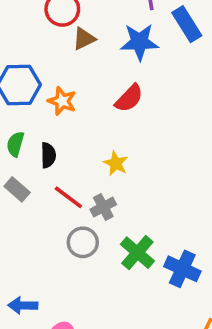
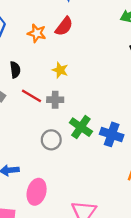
orange star: (62, 101) -> (37, 33), moved
gray cross: (103, 207) -> (55, 100), turned 35
gray circle: (83, 242) -> (51, 140), moved

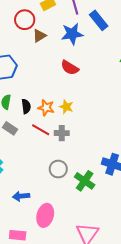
red semicircle: (64, 26) -> (70, 68), turned 84
orange star: (37, 33) -> (46, 108), moved
green cross: (81, 127) -> (85, 181), moved

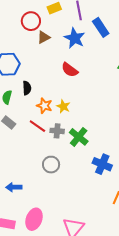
blue star: (72, 34) -> (75, 38), turned 30
black semicircle: (26, 106) -> (27, 88), moved
green cross: (85, 181) -> (79, 137), moved
pink ellipse: (45, 215) -> (34, 219), moved

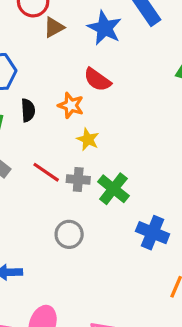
orange star: (44, 106) -> (71, 105), moved

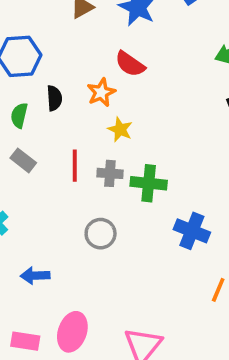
orange star: (71, 105) -> (101, 92), turned 30
red line: (46, 172) -> (75, 166), turned 56
green cross: (113, 189) -> (149, 183), turned -32

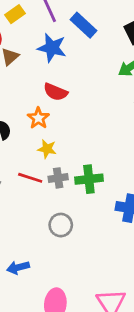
yellow star: (120, 129) -> (47, 149), moved
red line: (75, 166) -> (30, 178), turned -60

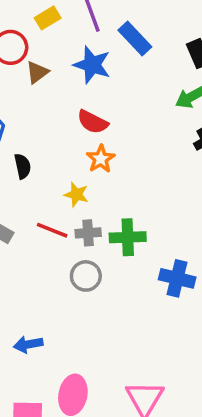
orange star: (38, 118) -> (101, 159), moved
gray circle: (61, 225) -> (86, 276), moved

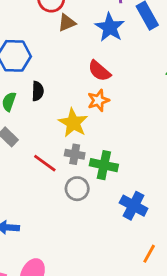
yellow star: (76, 194) -> (73, 123), size x1.5
red line: (52, 230) -> (45, 163), moved
gray circle: (86, 276) -> (77, 189), moved

